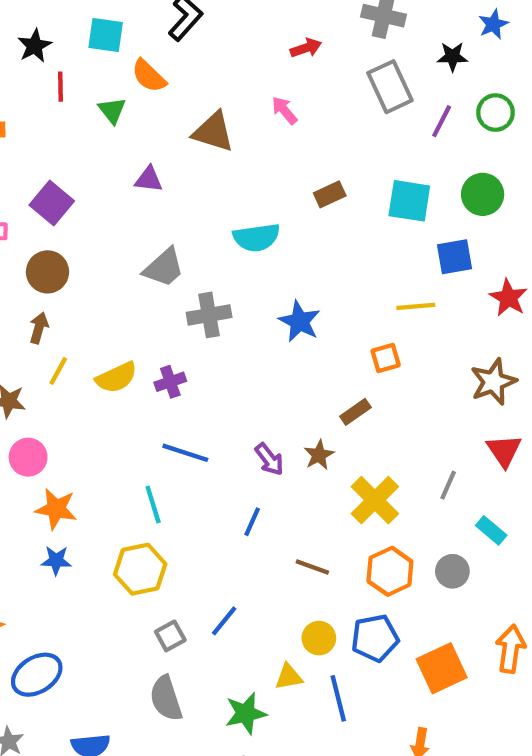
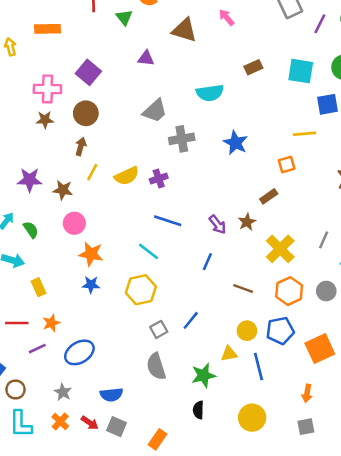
cyan line: (153, 505) -> (148, 251), turned -35

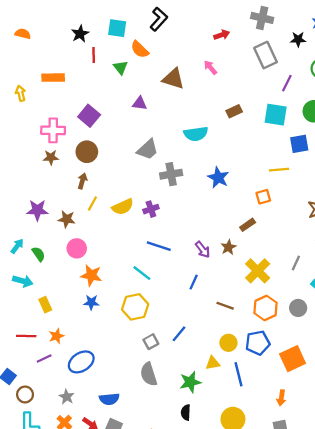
purple line: (320, 24) -> (287, 83), moved

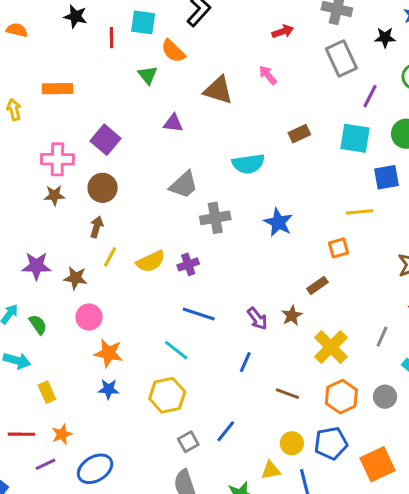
black star: (80, 34) -> (75, 16), moved, turned -30
red line: (94, 55) -> (112, 38), moved

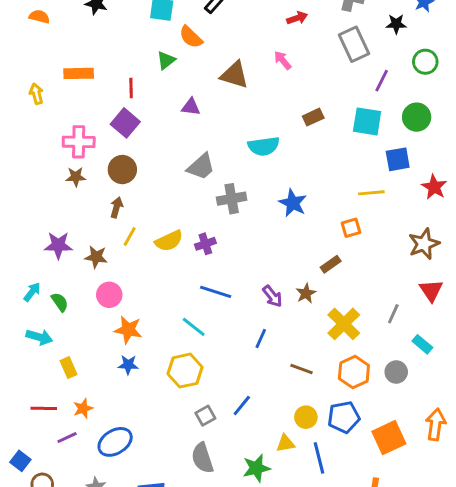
red line: (112, 38) -> (131, 88), moved
green triangle: (148, 75) -> (166, 60), turned 30

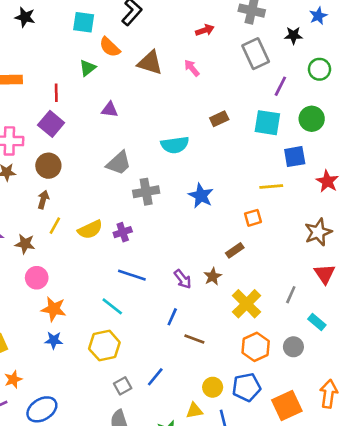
brown triangle: (235, 75) -> (150, 63), moved
brown line: (302, 369) -> (194, 339), moved

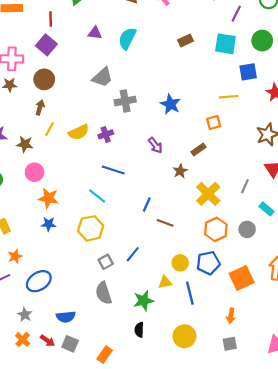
cyan semicircle: (175, 145) -> (127, 38), moved, turned 125
purple arrow: (183, 279) -> (155, 145), moved

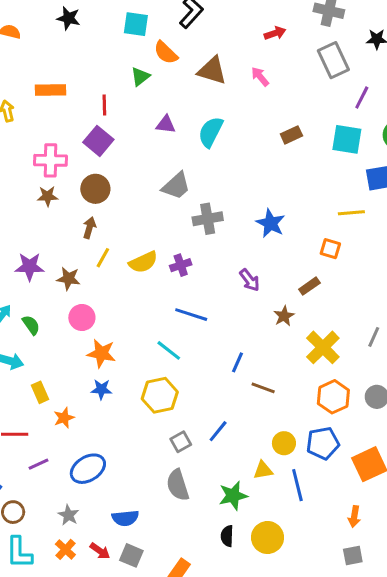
orange square: (214, 123) -> (330, 249), turned 32
orange star: (15, 256) -> (64, 418), moved
yellow circle: (184, 336) -> (268, 538), moved

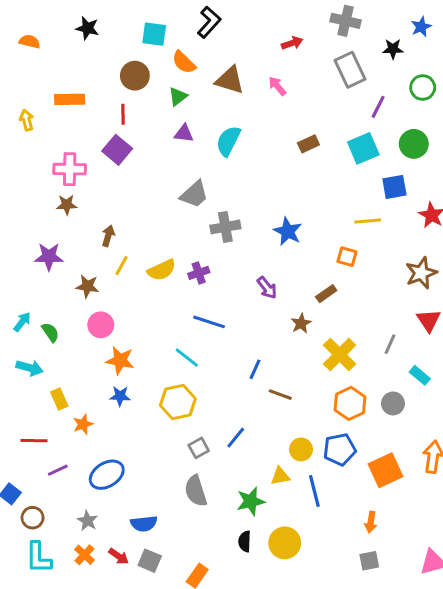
green triangle: (140, 77) -> (178, 96), moved
cyan square: (347, 139) -> (363, 148), turned -32
brown circle: (95, 189) -> (135, 76), moved
purple star: (30, 267) -> (49, 257), moved

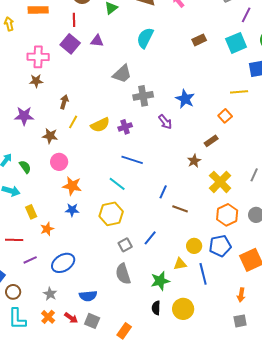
purple triangle: (184, 134) -> (97, 41), moved
orange square: (347, 257) -> (225, 116), turned 32
purple arrow: (267, 288) -> (165, 122), moved

